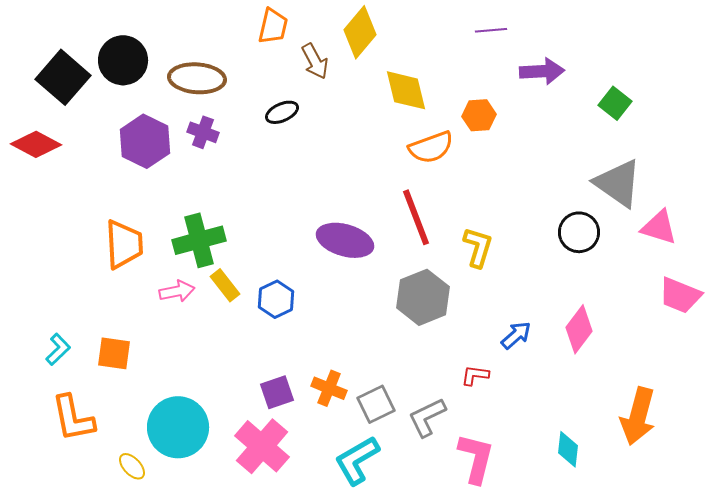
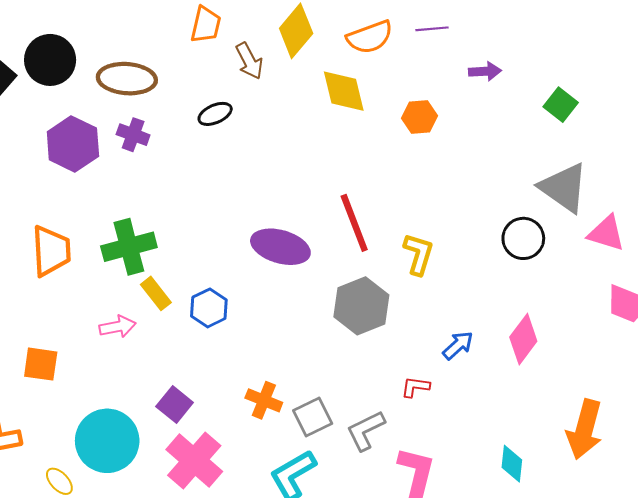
purple arrow: (542, 71) -> (485, 71), size x0.7
orange semicircle: (431, 147) -> (370, 37), moved
pink arrow: (177, 291) -> (118, 327), moved
purple square: (277, 392) -> (175, 404), moved, turned -32

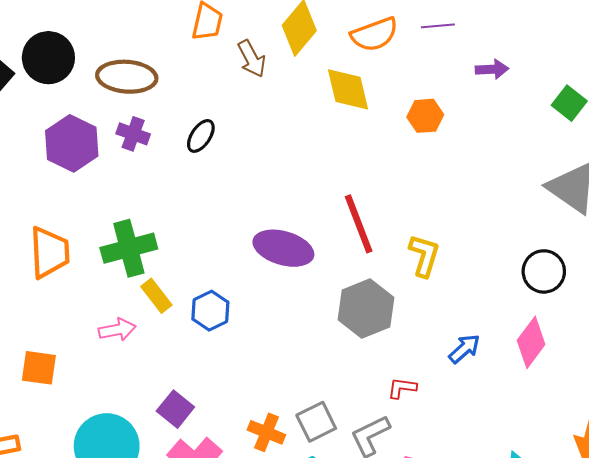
black ellipse: (215, 114) -> (201, 136), moved, turned -32
black circle: (523, 238) -> (544, 271), moved
red L-shape: (415, 387) -> (402, 388), moved
orange cross: (264, 400) -> (266, 432), moved

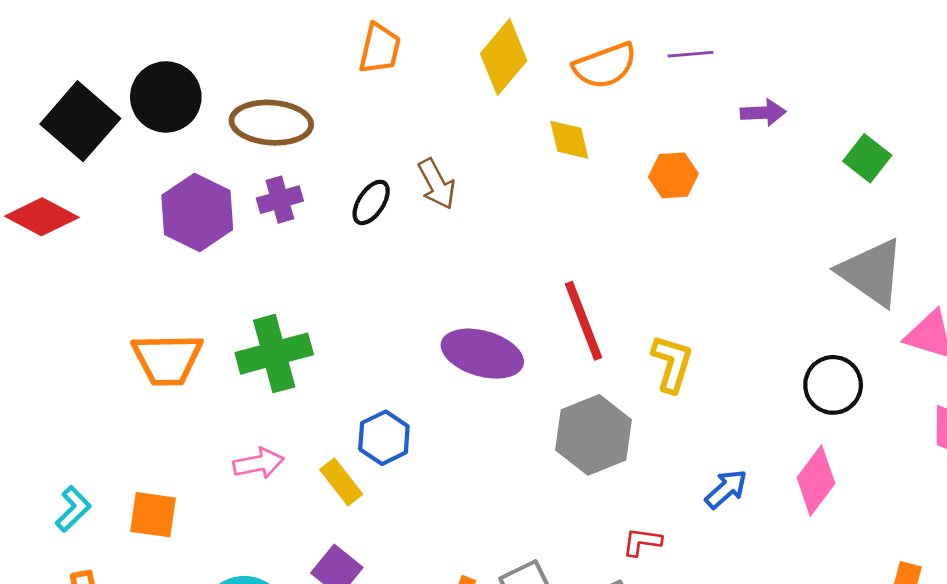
brown arrow: (252, 59) -> (437, 184), moved
yellow diamond: (348, 89) -> (569, 140), size x0.7
purple cross: (133, 134) -> (280, 200), turned -36
orange trapezoid: (49, 252) -> (167, 359), turned 92
yellow rectangle: (156, 296) -> (341, 482), moved

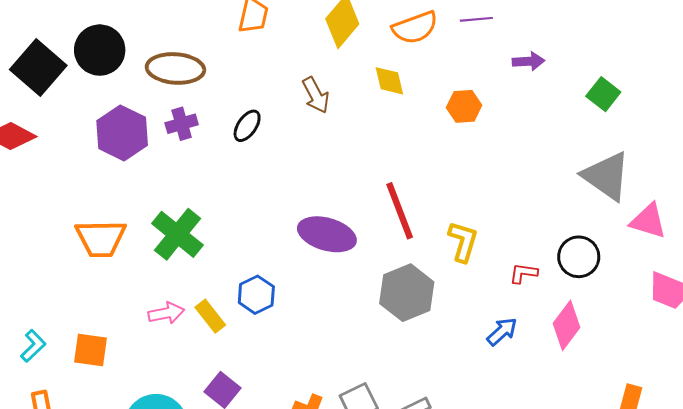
brown arrow: (437, 184) -> (316, 95), moved
green cross: (274, 354) -> (177, 234), turned -36
yellow rectangle: (341, 482) -> (210, 316), moved
red L-shape: (642, 542) -> (523, 273), moved

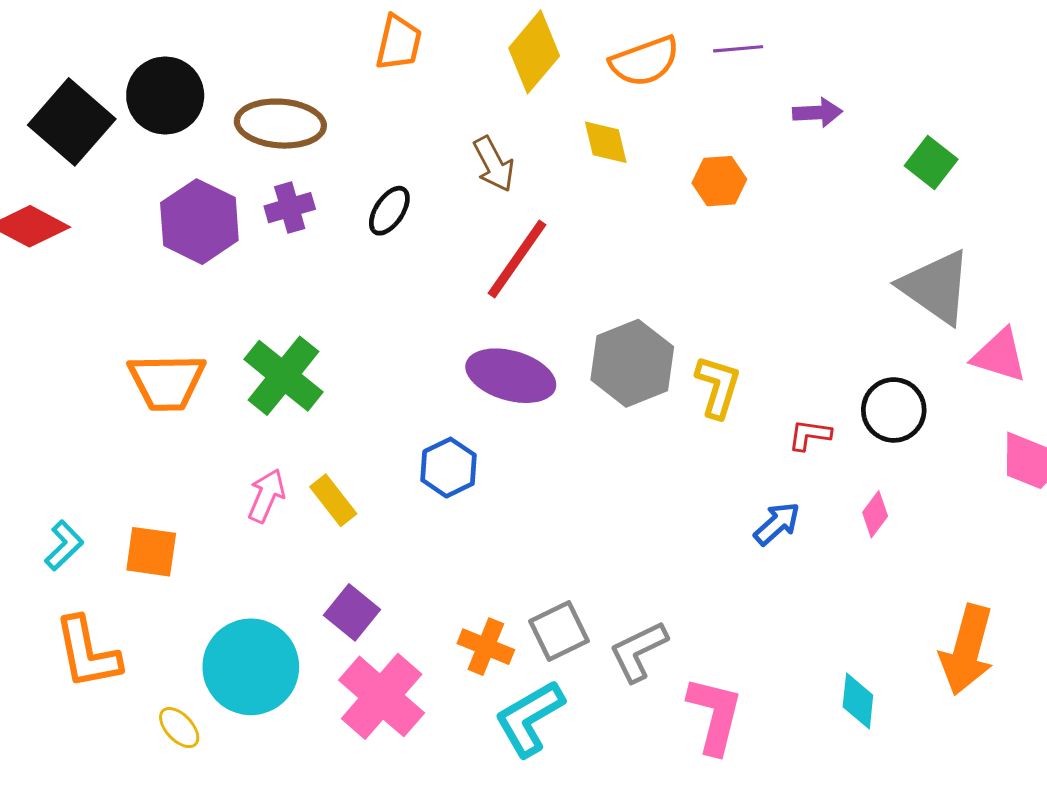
red line: (400, 211) -> (517, 259), moved, turned 56
gray hexagon: (407, 293) -> (632, 363), moved
blue hexagon: (256, 295) -> (449, 468), moved
pink arrow: (166, 313) -> (266, 496), turned -56
pink diamond: (566, 325) -> (875, 514), size x0.6

